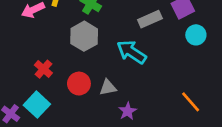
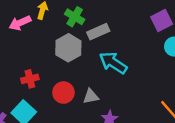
gray rectangle: (150, 19) -> (98, 32), moved
red cross: (43, 69) -> (30, 79), turned 35

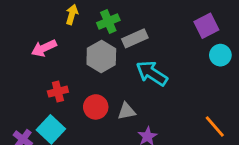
green cross: (75, 17) -> (108, 21), turned 36
pink arrow: (20, 23) -> (44, 48), moved

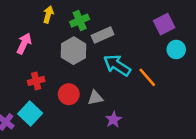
pink arrow: (44, 48) -> (24, 43), turned 140
orange line: (215, 127) -> (147, 77), moved

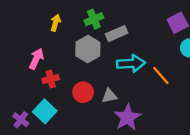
yellow arrow: (48, 14) -> (55, 23), moved
pink arrow: (24, 43) -> (36, 59), moved
cyan arrow: (117, 65) -> (131, 63), turned 144
purple star: (113, 120) -> (127, 117), size x1.6

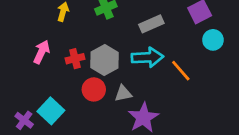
gray rectangle: (117, 34) -> (151, 24), moved
gray hexagon: (88, 49) -> (104, 60), moved
red cross: (51, 79) -> (75, 59), moved

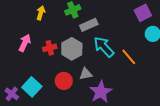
gray rectangle: (151, 24) -> (89, 25), moved
cyan arrow: (147, 57) -> (104, 47), turned -130
red circle: (94, 89) -> (64, 81), moved

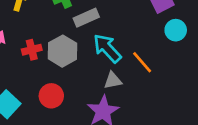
gray triangle: (86, 74) -> (113, 80), moved

